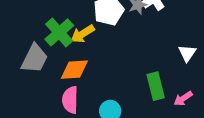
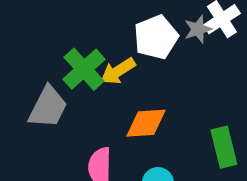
orange diamond: (74, 70) -> (146, 123), moved

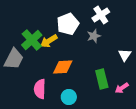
gray star: (198, 29) -> (94, 36), moved

